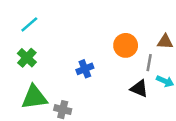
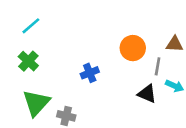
green triangle: (34, 97) -> (36, 103), turned -40

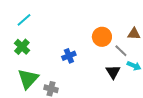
gray line: (158, 66) -> (121, 51), turned -56
black triangle: (147, 94) -> (113, 72), turned 35

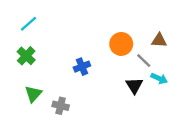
green triangle: (28, 79) -> (33, 94), size x0.7

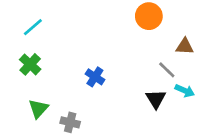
orange circle: (121, 44) -> (149, 16), moved
blue cross: (82, 67) -> (95, 77), turned -35

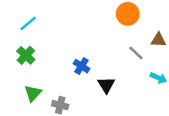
gray line: (167, 70) -> (136, 53), moved
black triangle: (156, 99) -> (106, 85), moved

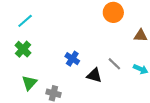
gray line: (136, 53) -> (114, 64), moved
black triangle: (106, 85) -> (94, 75), turned -42

